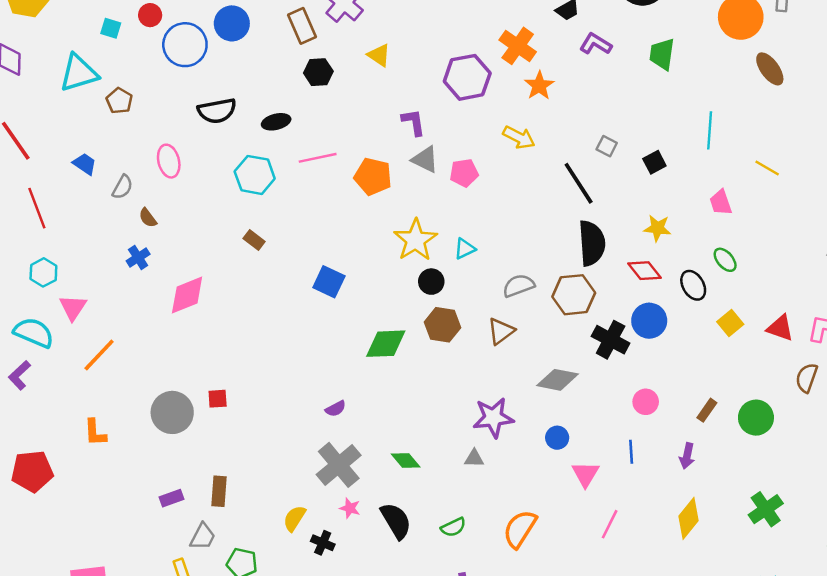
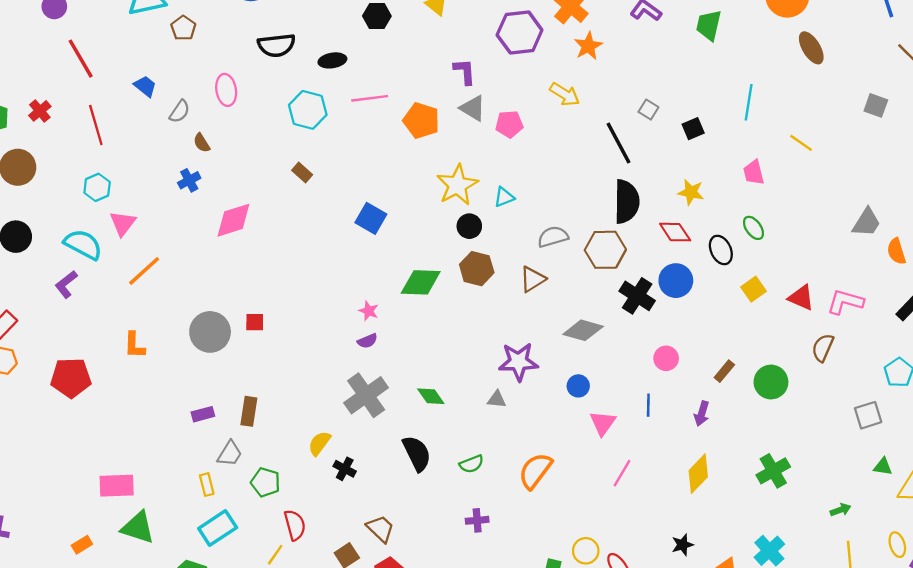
pink star: (350, 508) -> (369, 311), moved

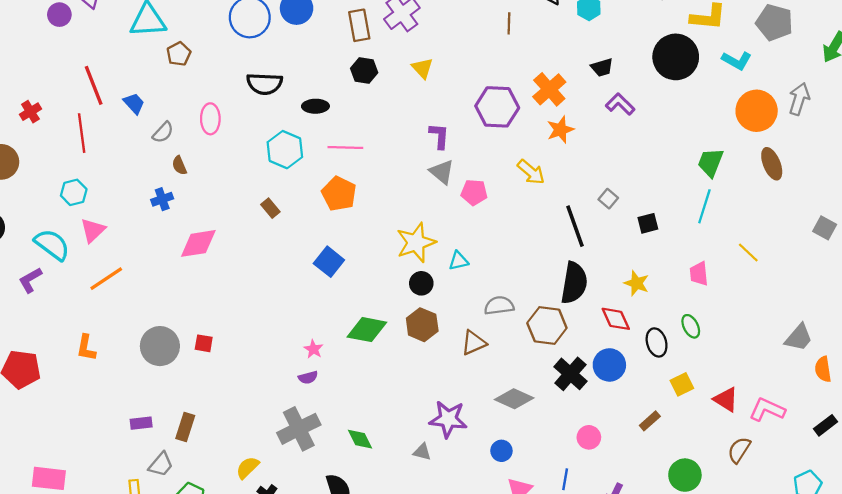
green trapezoid: (709, 25) -> (711, 162), moved
red line: (81, 59) -> (94, 85), moved
orange pentagon: (421, 121) -> (339, 194), moved
brown rectangle: (724, 371) -> (650, 421), moved

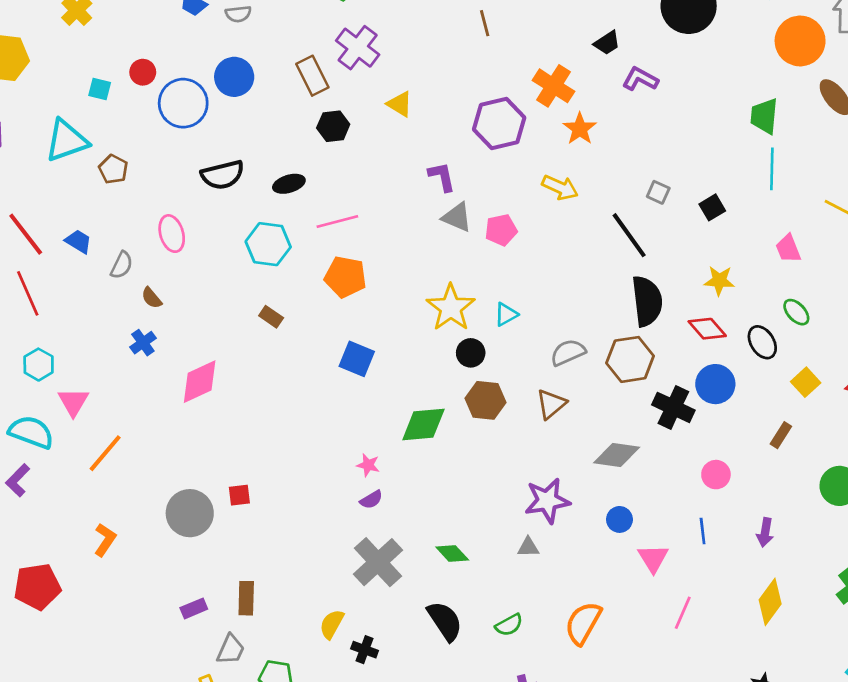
orange L-shape: (86, 348) -> (105, 540), turned -140

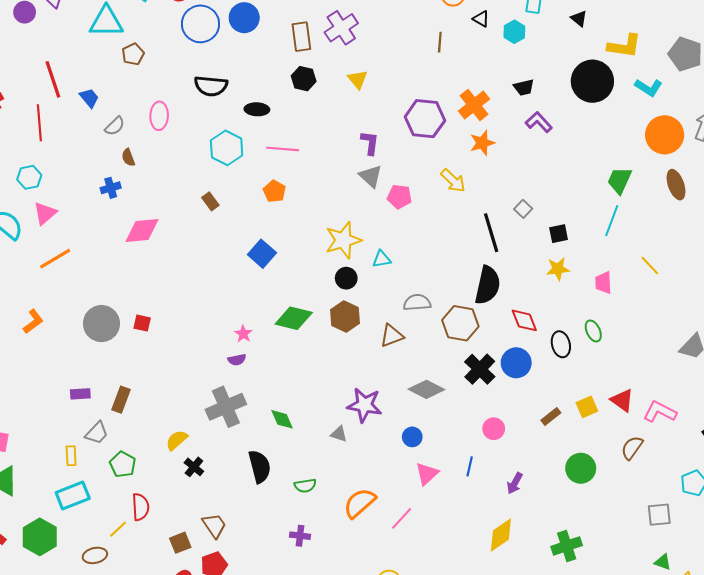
orange pentagon: (345, 277) -> (274, 191), size x0.7
yellow star: (719, 281) -> (558, 269), moved, turned -30
yellow square: (806, 382) -> (587, 407), moved
pink line: (683, 613) -> (402, 518), moved

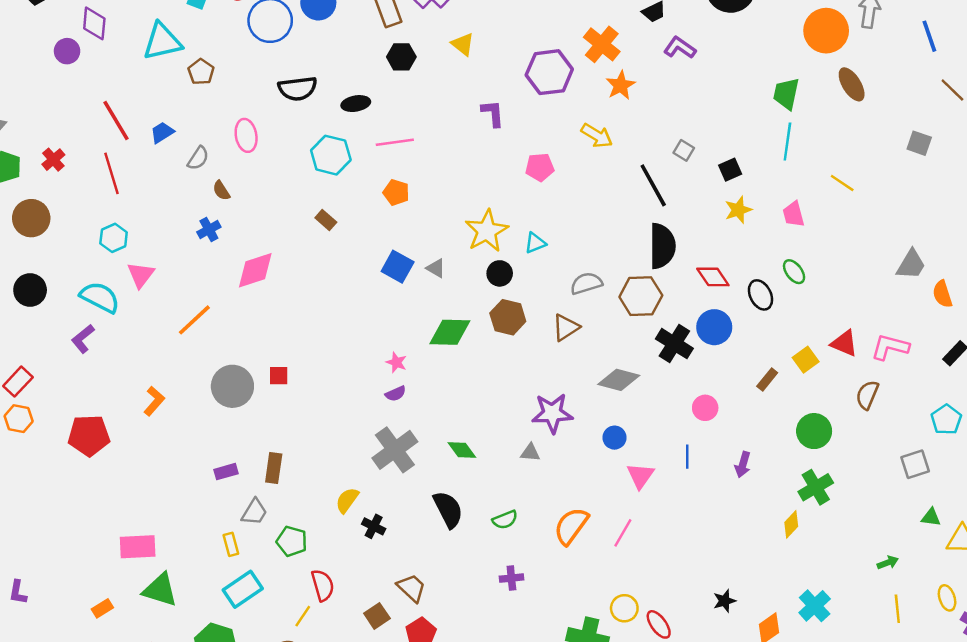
blue trapezoid: (89, 98) -> (162, 132), turned -70
gray triangle: (371, 176) -> (436, 268), moved, size x0.7
orange line: (55, 259) -> (194, 320), moved
yellow diamond: (501, 535) -> (791, 524), moved, size x0.7
green cross: (567, 546) -> (816, 487), moved

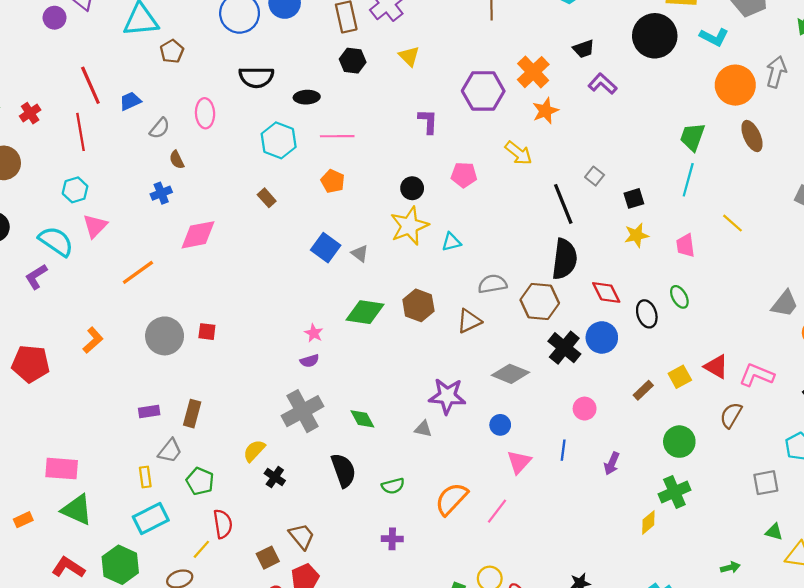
black circle: (500, 273) -> (412, 188), moved

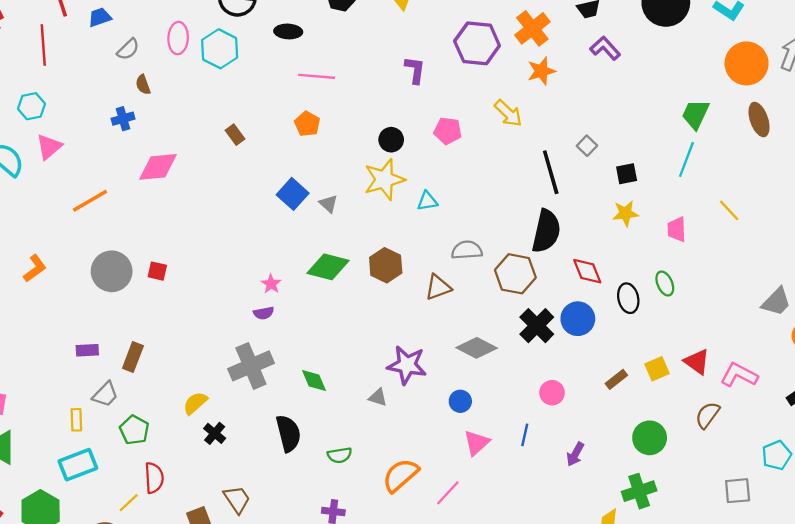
cyan hexagon: (279, 140) -> (220, 49), moved

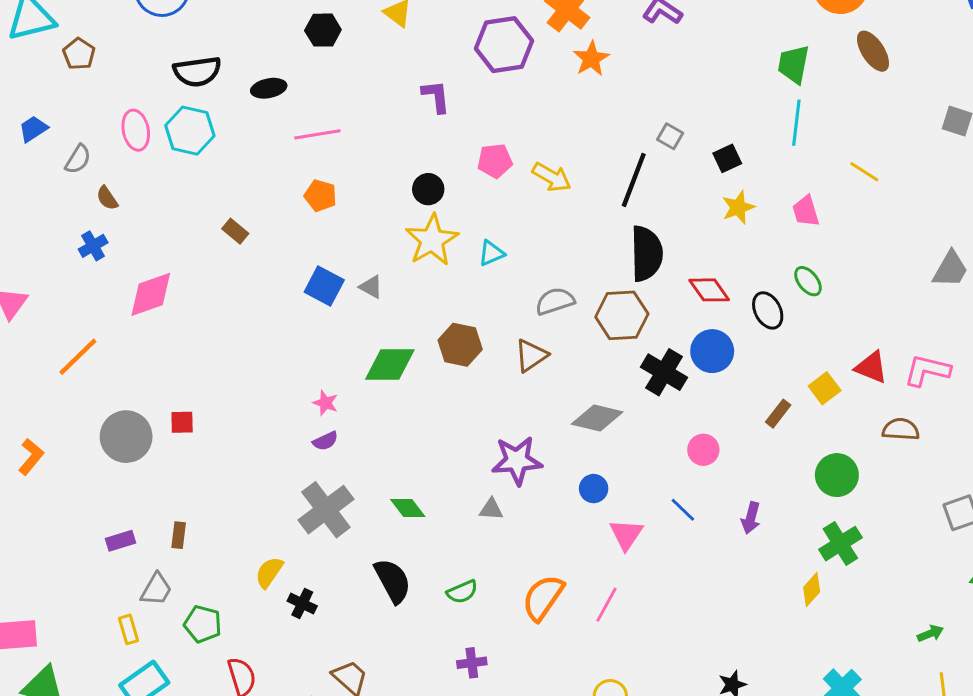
yellow arrow: (508, 113) -> (552, 177), moved
black line: (551, 172) -> (634, 180), turned 51
brown rectangle: (133, 357) -> (179, 535), size x0.7
brown semicircle: (707, 415) -> (901, 429), turned 72
blue line: (525, 435) -> (683, 510), turned -45

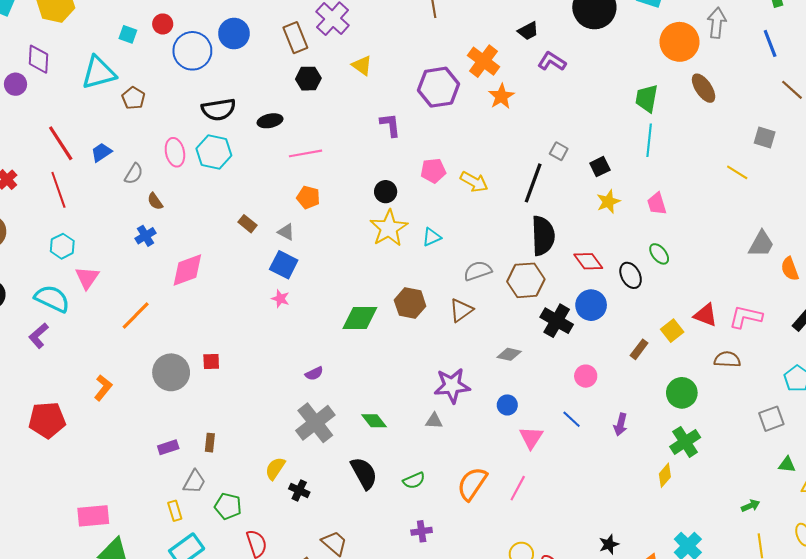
yellow line: (864, 172) -> (737, 172), moved
blue square: (324, 286) -> (284, 265), moved
gray triangle: (371, 287) -> (286, 232), moved
pink star: (325, 403) -> (280, 299), moved
gray diamond: (597, 418) -> (509, 354), size x0.7

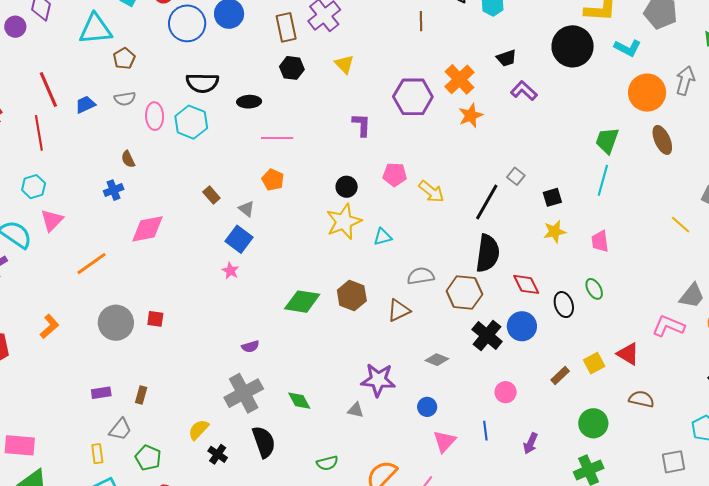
gray semicircle: (134, 174) -> (125, 99), moved, turned 40
pink L-shape: (746, 317) -> (668, 326), moved
blue line: (572, 419) -> (485, 431), turned 30
black semicircle: (364, 473) -> (264, 442), moved

